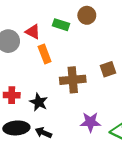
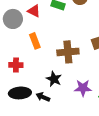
orange rectangle: (45, 54) -> (35, 41), moved
black star: (39, 102) -> (54, 79), moved

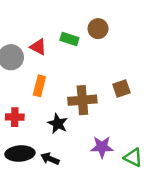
orange rectangle: (35, 41) -> (39, 86), turned 35
black star: (54, 79) -> (58, 124), moved

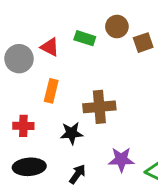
brown square: (121, 88) -> (143, 43), moved
black star: (58, 124) -> (72, 133), turned -30
black arrow: (50, 159) -> (77, 174), moved, turned 102

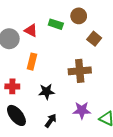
brown square: (143, 43) -> (94, 39), moved, turned -32
brown cross: (99, 107) -> (80, 71), moved
black ellipse: (29, 167) -> (16, 115), turned 55

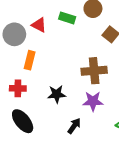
orange rectangle: (32, 62) -> (30, 60), moved
purple star: (82, 110) -> (93, 101), moved
black arrow: (51, 121) -> (74, 126), moved

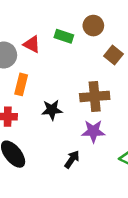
black star: (57, 94) -> (52, 110), moved

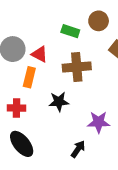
red triangle: (32, 44) -> (40, 54), moved
brown cross: (95, 96) -> (77, 67), moved

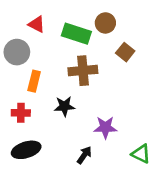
green rectangle: (70, 31) -> (76, 34), size x1.5
red triangle: (40, 54) -> (37, 24), moved
black ellipse: (22, 144) -> (26, 150), turned -68

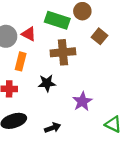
red triangle: (37, 24) -> (29, 34), moved
purple star: (105, 127) -> (82, 101), turned -30
black arrow: (84, 155) -> (53, 128), moved, turned 35

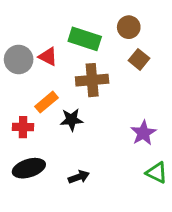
brown circle: (82, 11) -> (129, 27), moved
orange rectangle: (21, 61) -> (46, 102), moved, turned 36
purple star: (82, 101) -> (143, 133), moved

